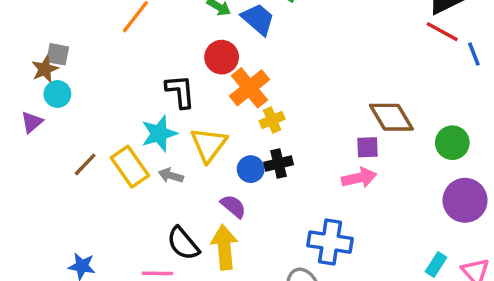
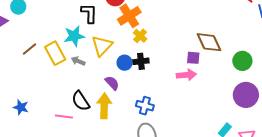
yellow cross: (272, 120) -> (140, 36), turned -32
blue cross: (330, 242) -> (145, 106), moved, size x0.7

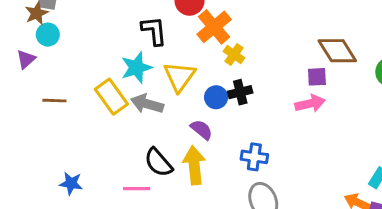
brown line: (29, 49) -> (54, 101), moved, turned 49
gray arrow: (78, 61) -> (147, 104), size x1.5

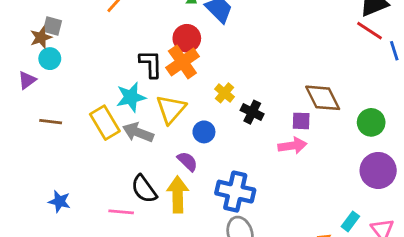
orange cross: (214, 27) -> (182, 62), moved
black cross: (240, 92) -> (252, 112), moved, turned 35
blue cross: (254, 157) -> (235, 192), size x1.5

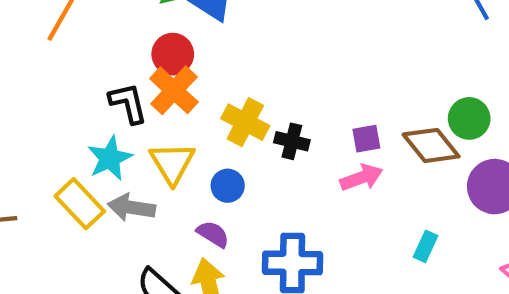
yellow cross: (224, 93) -> (245, 122), size x1.5
brown diamond: (323, 98) -> (431, 145), moved
cyan rectangle: (350, 221) -> (425, 246), moved

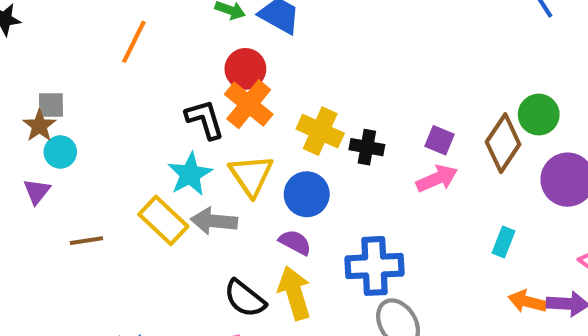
purple square: (366, 139) -> (439, 140), turned 36
brown diamond: (431, 145) -> (503, 143), turned 76
blue circle: (228, 186) -> (307, 194), size x1.4

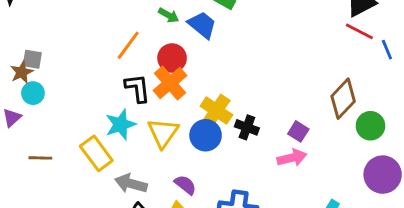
orange line: (134, 42) -> (128, 45), moved
brown diamond: (503, 143) -> (343, 99), moved
blue circle: (307, 194) -> (206, 135), moved
gray arrow: (214, 221) -> (131, 184), moved

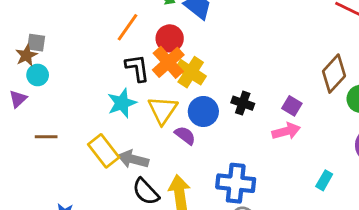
yellow cross: (216, 110) -> (191, 72), moved
yellow rectangle: (96, 153) -> (104, 151), moved
purple semicircle: (185, 185) -> (185, 135), moved

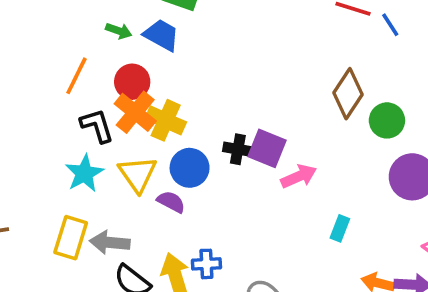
purple square: (292, 106) -> (267, 148), moved, size x1.5
yellow rectangle: (104, 151) -> (71, 238), turned 64
cyan rectangle: (324, 180) -> (340, 228), moved
blue cross: (236, 183) -> (206, 264), moved, size x0.6

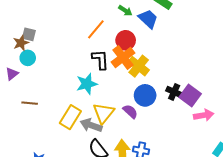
yellow triangle: (138, 174) -> (104, 113), moved

